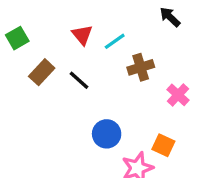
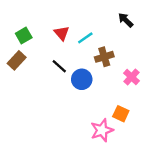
green square: (17, 38) -> (24, 35), moved
brown rectangle: (42, 72) -> (17, 60), moved
blue circle: (107, 134) -> (82, 79), moved

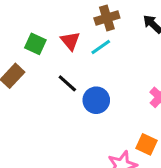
green square: (24, 35) -> (35, 44), moved, turned -35
brown cross: (104, 57) -> (107, 18), moved

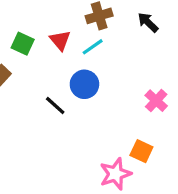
black line: (67, 83) -> (55, 105), moved
blue circle: (96, 100) -> (84, 84), moved

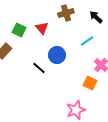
cyan line: (93, 47) -> (87, 41), moved
orange square: (141, 151) -> (90, 83), moved

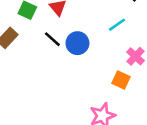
black line: (39, 68) -> (52, 39), moved

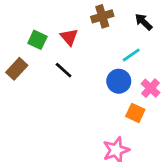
blue circle: (77, 43) -> (119, 81), moved

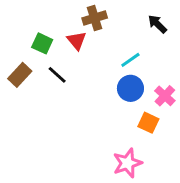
brown cross: (102, 16) -> (95, 18), moved
cyan line: (131, 55) -> (130, 60), moved
black line: (64, 70) -> (57, 75), moved

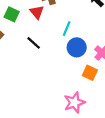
cyan line: (130, 60) -> (67, 29), moved, turned -32
black line: (57, 75) -> (34, 43), moved

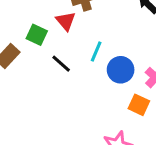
green square: (12, 14) -> (37, 35), moved
cyan line: (67, 29) -> (96, 51), moved

